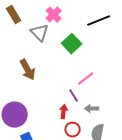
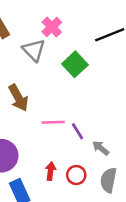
pink line: (86, 79) -> (53, 122), moved, turned 36
gray arrow: (92, 109) -> (101, 148), turned 40
red arrow: (64, 112) -> (51, 171), moved

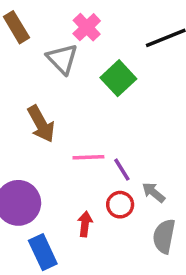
red circle: (76, 175) -> (120, 205), moved

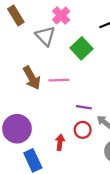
pink line: (88, 157) -> (59, 80), moved
purple line: (122, 170) -> (84, 107), turned -49

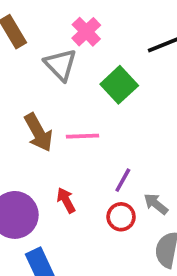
purple line: (84, 107) -> (123, 180), turned -70
red arrow: (60, 142) -> (66, 200), moved, turned -35

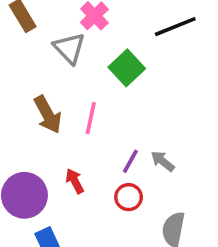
pink line: (83, 136) -> (91, 118), turned -76
gray arrow: (156, 204) -> (163, 161), moved

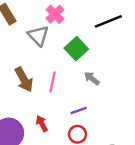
purple line: (130, 161) -> (79, 110), turned 42
gray arrow: (163, 161) -> (92, 78), moved

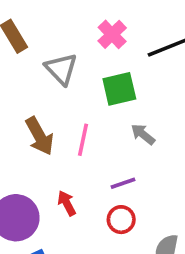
pink cross: (55, 14) -> (112, 34), moved
green square: (76, 49) -> (119, 89), turned 30

